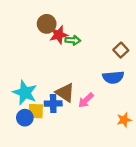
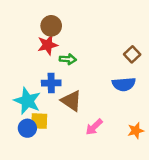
red star: (59, 35) -> (48, 45), moved
green arrow: (73, 40) -> (68, 59), moved
pink arrow: (86, 100) -> (94, 127), moved
blue cross: (53, 103) -> (51, 83), moved

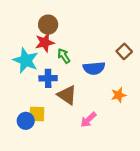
green arrow: (68, 59) -> (64, 56), turned -128
blue semicircle: (124, 84) -> (94, 68), moved
cyan star: (27, 101) -> (26, 60), moved
orange star: (136, 131) -> (119, 95), moved

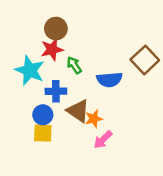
brown square: (124, 51) -> (145, 60), size x1.5
orange star: (119, 95) -> (94, 119), moved
blue circle: (26, 121) -> (43, 115), moved

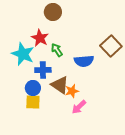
brown circle: (56, 29) -> (53, 12), moved
red star: (52, 49) -> (40, 38), turned -30

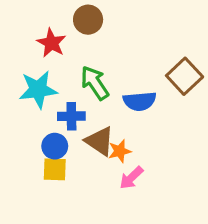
red star: (40, 38) -> (51, 43), moved
green arrow: (57, 50) -> (95, 83), size x1.5
cyan star: (23, 54) -> (38, 90), turned -30

